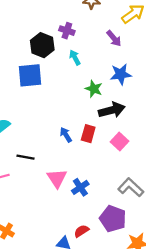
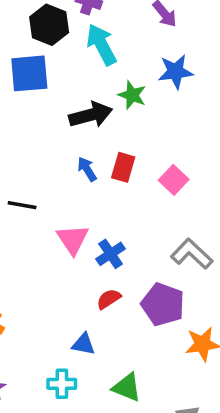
cyan arrow: (75, 57) -> (101, 45), size x1.6
black arrow: (112, 110) -> (91, 115), moved
red semicircle: (81, 231) -> (109, 299), moved

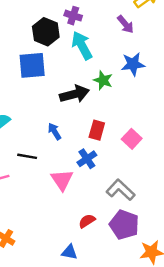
blue arrow: (87, 169) -> (55, 131), moved
blue cross: (111, 254) -> (87, 159), moved
gray L-shape: (192, 254) -> (120, 190), moved

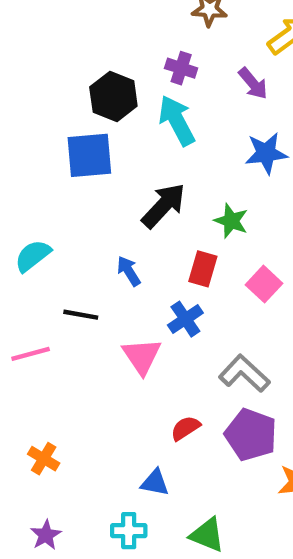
purple cross: (73, 16) -> (181, 68), moved
green star: (103, 80) -> (231, 221), moved
black arrow: (74, 94) -> (164, 206), turned -32

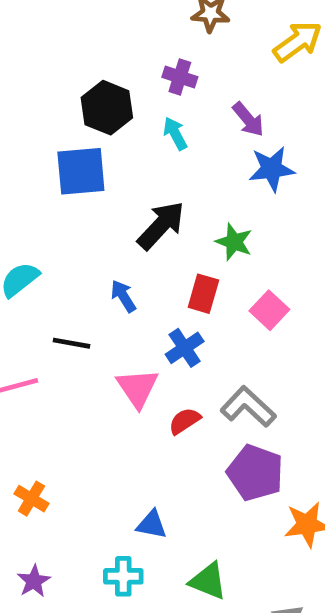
purple arrow: (253, 83) -> (248, 119), moved
cyan arrow: (177, 121) -> (175, 134), size x0.6
red semicircle: (185, 428) -> (185, 421), moved

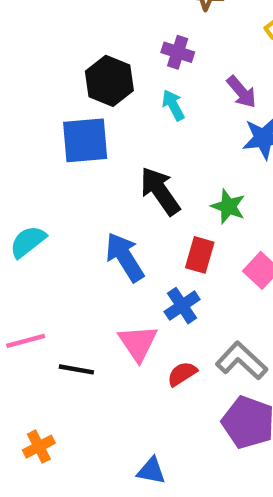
black arrow: (161, 225) -> (160, 191), turned -78
blue arrow: (123, 296) -> (125, 257), size x1.6
black line: (72, 343) -> (76, 369), moved
orange cross: (31, 499) -> (39, 447), turned 32

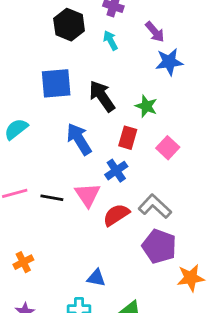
blue square: (85, 140) -> (56, 83), moved
black line: (76, 369) -> (52, 198), moved
red semicircle: (182, 374) -> (116, 215), size x1.4

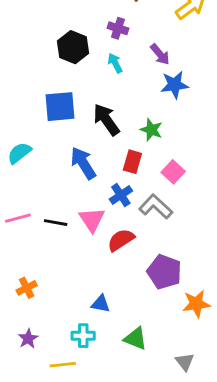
gray L-shape: (155, 206) -> (156, 207), moved

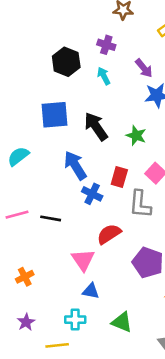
red rectangle: (132, 162) -> (119, 177), moved
blue cross: (121, 195) -> (92, 194), moved, turned -30
gray L-shape: (156, 207) -> (140, 204), turned -128
pink triangle: (92, 220) -> (83, 260), moved

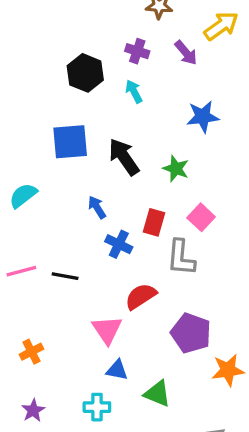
purple arrow: (144, 68) -> (186, 53), moved
blue arrow: (75, 165) -> (97, 207), size x0.6
green triangle: (122, 322) -> (157, 394), moved

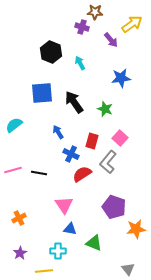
purple cross: (137, 51) -> (82, 27), moved
gray L-shape: (181, 258) -> (108, 162), turned 35
red semicircle: (141, 296) -> (82, 174), moved

